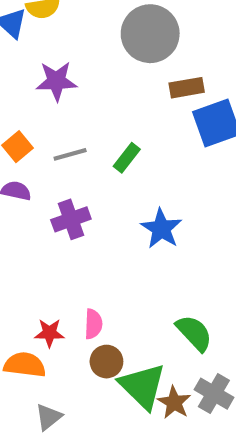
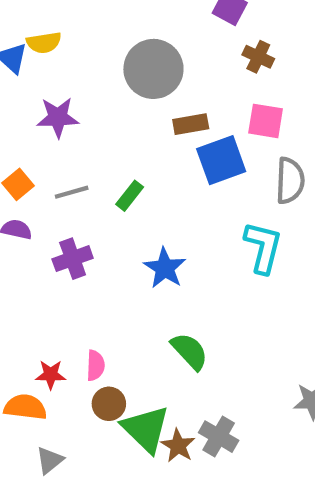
green semicircle: (194, 333) -> (190, 351), moved

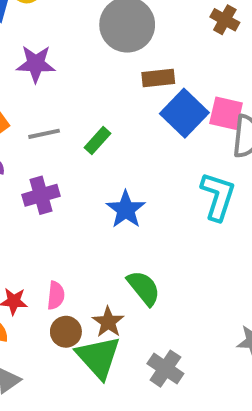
pink square: (266, 121) -> (226, 113), moved
blue square: (221, 160) -> (184, 113), turned -30
brown star: (178, 446) -> (108, 322), moved

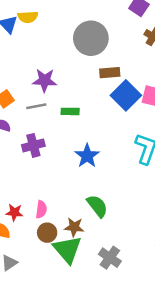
purple star: (36, 64) -> (45, 80), moved
green rectangle: (97, 140) -> (70, 111), turned 48
brown star: (108, 322) -> (74, 227), turned -30

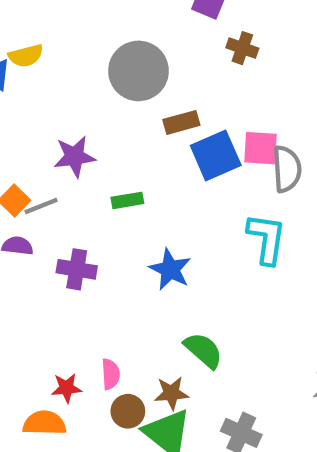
blue square: (126, 95) -> (216, 155), turned 32
gray line: (36, 106) -> (41, 206), moved
purple cross: (33, 145) -> (77, 269), turned 35

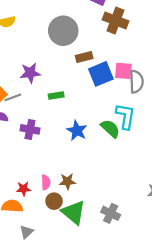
brown cross: (242, 48) -> (116, 20), size x1.6
green semicircle: (203, 350) -> (110, 129), moved
brown star: (171, 393) -> (67, 181), moved

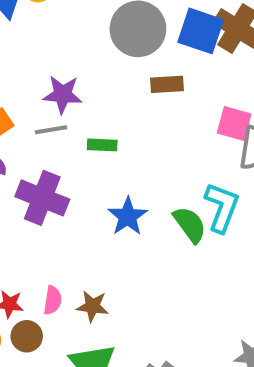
blue square: (101, 74) -> (201, 31), moved, turned 30
gray line: (13, 97) -> (51, 130), moved
purple cross: (30, 129) -> (42, 198), size x1.4
brown circle: (54, 201) -> (27, 336), moved

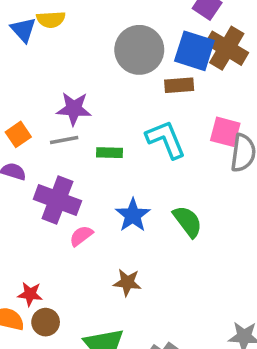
brown rectangle: (167, 84) -> (179, 85), moved
cyan L-shape: (222, 207) -> (166, 139), moved, turned -42
pink semicircle: (53, 300) -> (81, 236), moved, turned -135
brown star: (92, 306) -> (127, 282), moved

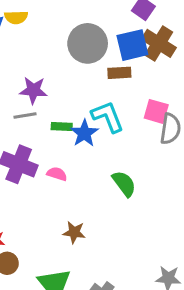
blue square: (194, 51) -> (132, 45), turned -32
blue star: (133, 215) -> (84, 133), moved
pink semicircle: (81, 236) -> (57, 174), moved, turned 54

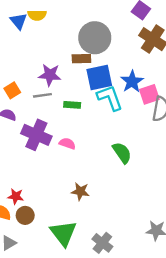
blue square: (132, 45) -> (99, 77), moved
brown rectangle: (119, 73) -> (81, 59), moved
pink square: (156, 111) -> (149, 94), turned -36
blue star: (84, 133) -> (132, 82), moved

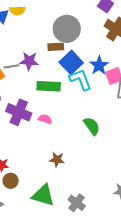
blue square: (99, 77) -> (71, 62), turned -30
gray line: (42, 95) -> (12, 66), moved
green rectangle: (72, 105) -> (49, 86), size x1.6
green triangle: (63, 233) -> (43, 195), turned -35

